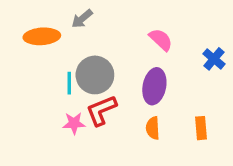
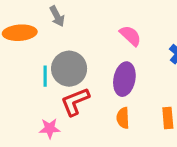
gray arrow: (82, 19) -> (57, 16), turned -78
pink star: (74, 123) -> (50, 128), moved

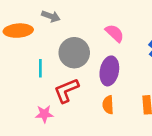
gray arrow: (57, 16) -> (51, 16), turned -42
gray circle: (69, 69) -> (74, 53), moved

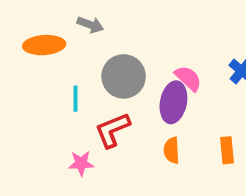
pink semicircle: (115, 33) -> (188, 78), moved

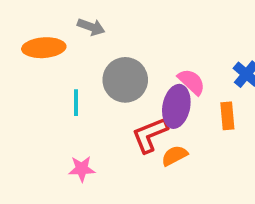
red L-shape: (112, 130) -> (150, 135), moved
orange semicircle: (172, 150) -> (174, 156), turned 65
orange rectangle: (227, 150) -> (227, 116), moved

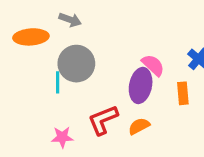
gray circle: (125, 80) -> (76, 64), moved
red L-shape: (150, 135) -> (103, 120), moved

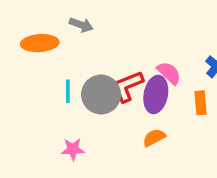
gray circle: (76, 64) -> (101, 95), moved
red L-shape: (103, 120) -> (128, 86), moved

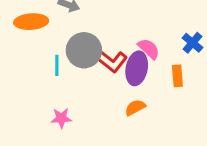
red L-shape: (128, 86) -> (111, 61), turned -120
gray circle: (101, 95) -> (84, 50), moved

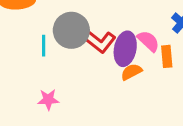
pink semicircle: (149, 49) -> (148, 41), moved
orange semicircle: (135, 108) -> (131, 72), moved

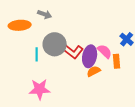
pink star: (48, 100) -> (40, 89), size x1.5

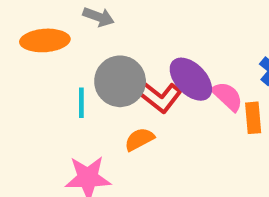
purple ellipse: (90, 56) -> (191, 79), moved, turned -55
orange semicircle: (94, 71) -> (139, 139), moved

